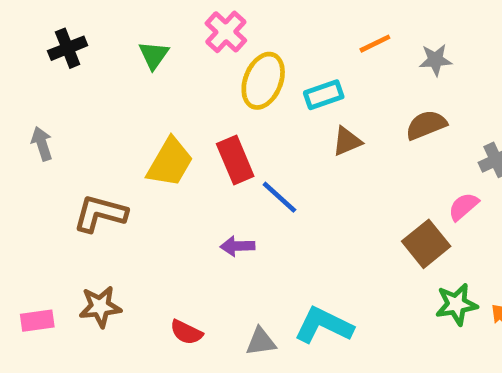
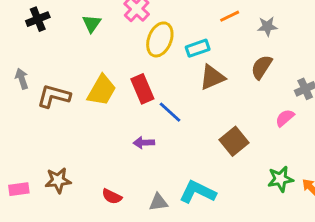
brown semicircle: (426, 125) -> (262, 67), turned -35
brown triangle: (347, 141) -> (212, 77), size x1.4
brown L-shape: (100, 214) -> (54, 96), moved
brown square: (426, 244) -> (234, 141), moved

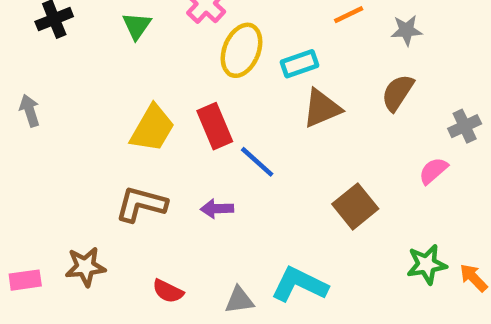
brown L-shape: (54, 96) -> (141, 204), moved

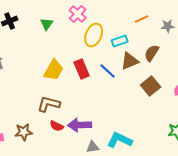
brown semicircle: (398, 93) -> (152, 53), moved
blue line: (257, 162) -> (108, 71), moved
brown square: (355, 206) -> (151, 86), moved
purple arrow: (217, 209) -> (80, 125), moved, size x1.6
red semicircle: (168, 291) -> (57, 126), moved

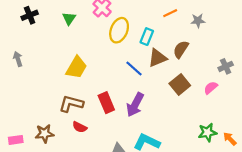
cyan rectangle: (120, 41) -> (147, 37), turned -49
red rectangle: (82, 69) -> (106, 103), moved
purple arrow: (80, 125) -> (135, 105), moved, turned -60

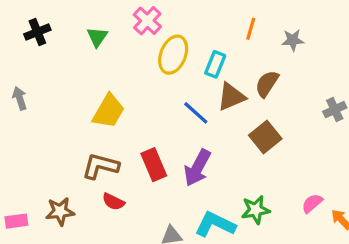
orange line: (170, 13) -> (251, 29), turned -48
pink semicircle: (211, 88) -> (312, 203), moved
green star: (207, 132) -> (256, 210), moved

